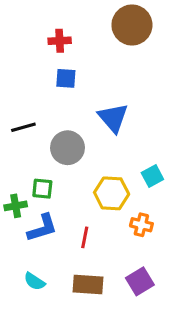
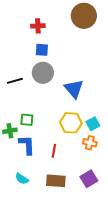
blue triangle: (113, 118) -> (74, 89), moved
gray circle: (67, 148) -> (43, 73), moved
cyan square: (152, 176) -> (93, 124), moved
blue L-shape: (42, 228) -> (27, 145), turned -75

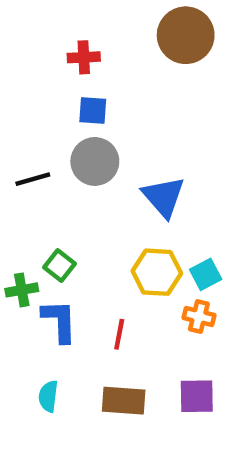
green square: (27, 120) -> (59, 266), turned 32
cyan semicircle: (22, 179) -> (48, 396), turned 64
purple square: (89, 179) -> (197, 396), turned 30

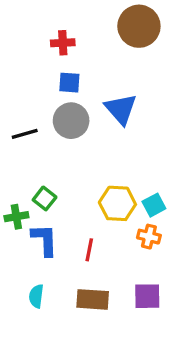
blue triangle: (164, 197) -> (121, 109), moved

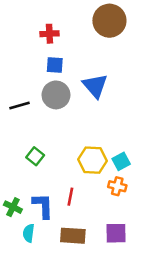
green cross: (16, 217) -> (13, 207), moved, turned 36
blue L-shape: (45, 240) -> (43, 206), moved

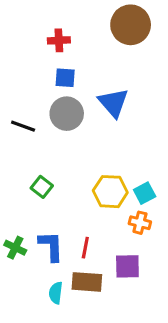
black line: (19, 105) -> (23, 126), turned 36
red line: (70, 197) -> (85, 248), moved
cyan semicircle: (29, 233) -> (56, 293), moved
purple square: (116, 233) -> (127, 266), moved

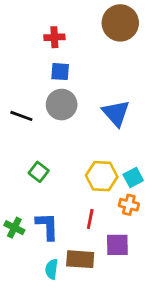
blue triangle: (113, 103) -> (116, 113), moved
red line: (85, 248) -> (90, 219), moved

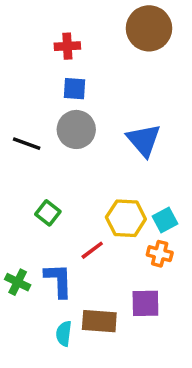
red line: (90, 219) -> (92, 250), moved, turned 42

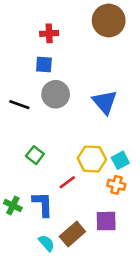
blue square: (74, 89) -> (44, 64), moved
brown rectangle: (99, 321) -> (72, 234), turned -45
cyan semicircle: (64, 334) -> (47, 243), turned 132

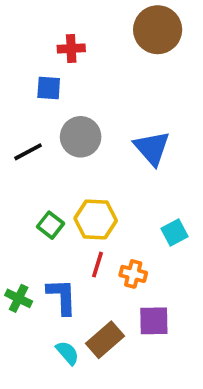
blue square: (44, 64) -> (49, 88), moved
black line: (19, 105) -> (28, 152), turned -48
yellow hexagon: (92, 159) -> (96, 219), moved
red line: (67, 182) -> (97, 265), turned -36
orange cross: (116, 185) -> (133, 274), moved

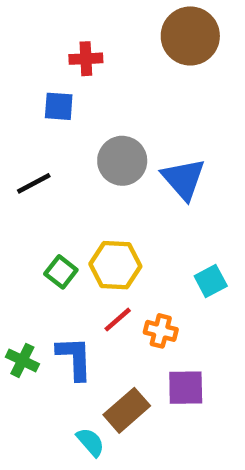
gray circle: (81, 137) -> (122, 161), moved
red line: (97, 265) -> (118, 320), turned 32
cyan semicircle: (67, 353) -> (90, 442), moved

